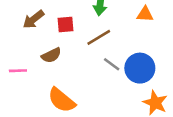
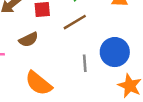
gray line: (112, 64) -> (85, 63), moved, turned 49

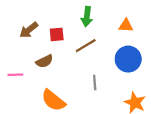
blue circle: (115, 52) -> (128, 59), moved

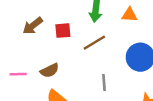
orange triangle: (126, 26) -> (129, 15), moved
brown semicircle: (44, 61) -> (50, 70), moved

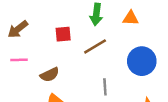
brown arrow: (33, 26) -> (18, 29), moved
pink line: (18, 74) -> (19, 60), moved

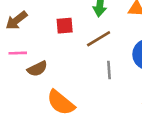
brown semicircle: (50, 75) -> (37, 69), moved
gray line: (105, 87) -> (109, 70), moved

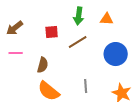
brown semicircle: (37, 69) -> (43, 65), moved, turned -49
gray line: (109, 70) -> (86, 86), moved

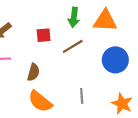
orange triangle: (107, 19) -> (105, 21), size x1.6

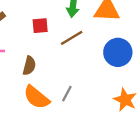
gray line: (82, 96) -> (67, 94), moved, turned 32

